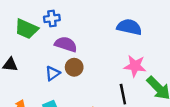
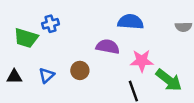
purple semicircle: (66, 44) -> (108, 47), moved
blue triangle: (53, 73) -> (47, 75), moved

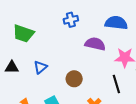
blue cross: (50, 24) -> (71, 20), moved
brown circle: (80, 70) -> (74, 79), moved

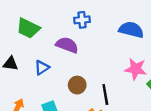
purple semicircle: (95, 44) -> (67, 45), moved
black line: (116, 84) -> (105, 95), moved

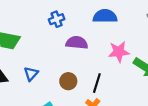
purple semicircle: (67, 45) -> (77, 43), moved
black line: (105, 95) -> (97, 83), turned 42

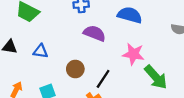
blue triangle: (31, 74) -> (41, 51), turned 40

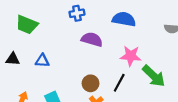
brown circle: (75, 69) -> (91, 83), moved
black line: (103, 79) -> (119, 83), moved

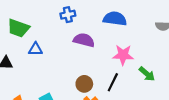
blue triangle: (42, 61) -> (36, 49), moved
green arrow: (154, 76) -> (147, 74), size x0.7

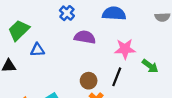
blue cross: (68, 15) -> (67, 13), turned -32
green trapezoid: (18, 28) -> (19, 30), turned 120

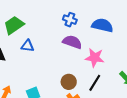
blue cross: (67, 13) -> (70, 20), moved, turned -32
pink star: (125, 49) -> (95, 58), moved

